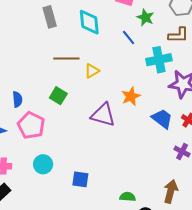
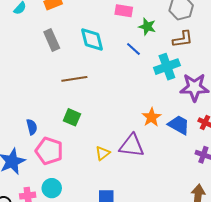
yellow triangle: (92, 71) -> (103, 153), moved
orange star: (131, 96) -> (152, 117), moved
purple triangle: (103, 115) -> (132, 146), moved
cyan circle: (43, 164) -> (52, 188), moved

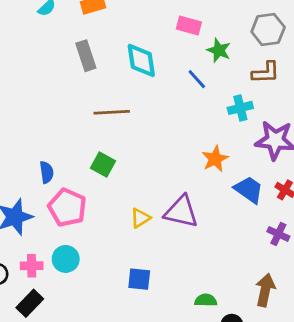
cyan cross: (167, 67) -> (240, 108), size x0.7
orange star: (152, 117) -> (215, 159), moved

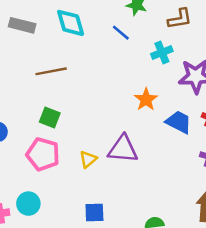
gray rectangle: (86, 56) -> (22, 25), turned -50
pink pentagon: (67, 207) -> (43, 154), moved

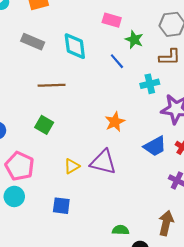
orange star: (146, 99) -> (115, 122), moved
blue trapezoid: (179, 122) -> (155, 146), turned 115
pink pentagon: (43, 154) -> (20, 166), moved
blue square: (94, 212) -> (61, 206), moved

